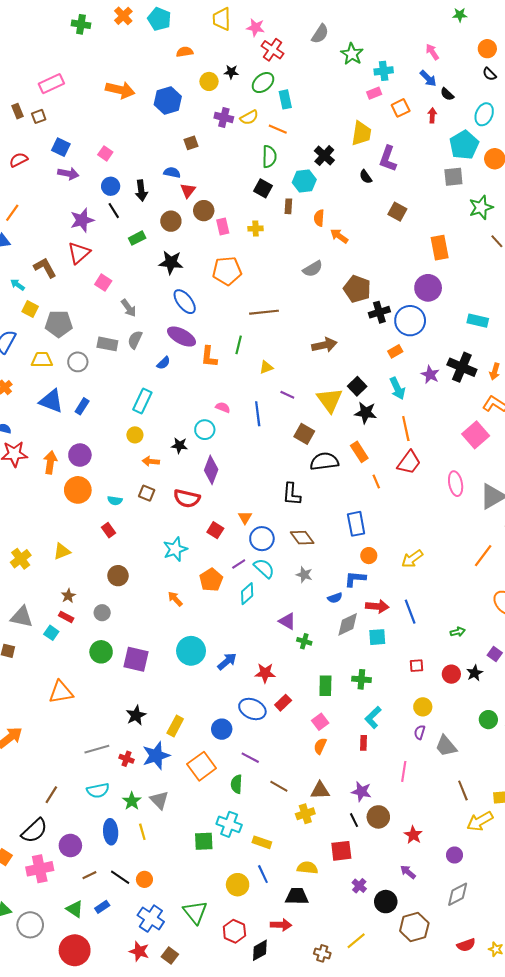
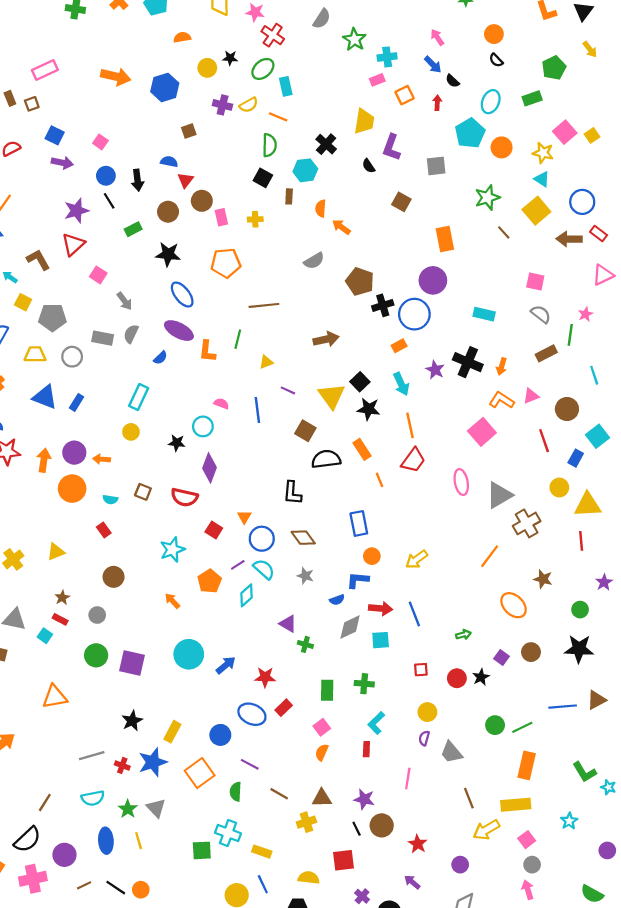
gray square: (453, 177) -> (436, 166), moved
orange arrow: (151, 461) -> (102, 459), moved

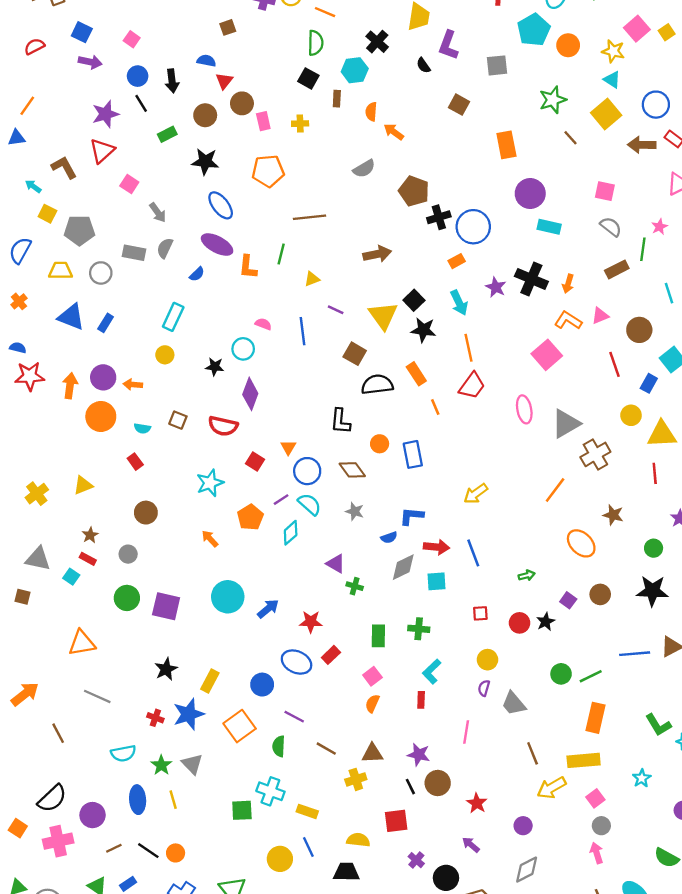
purple circle: (433, 280) -> (530, 194), moved
orange circle: (372, 556) -> (380, 444), moved
gray line: (92, 756) -> (97, 696), moved, turned 40
brown line: (45, 802) -> (58, 733), moved, turned -60

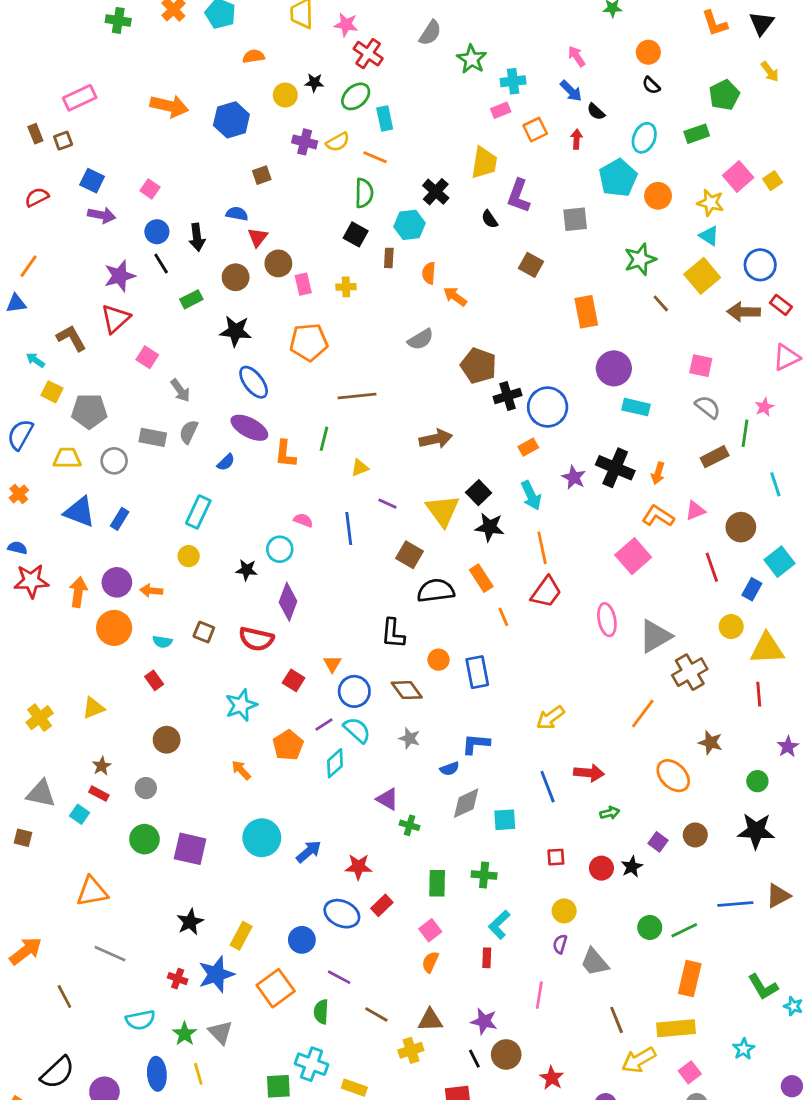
red arrow: (436, 547) -> (589, 773), moved

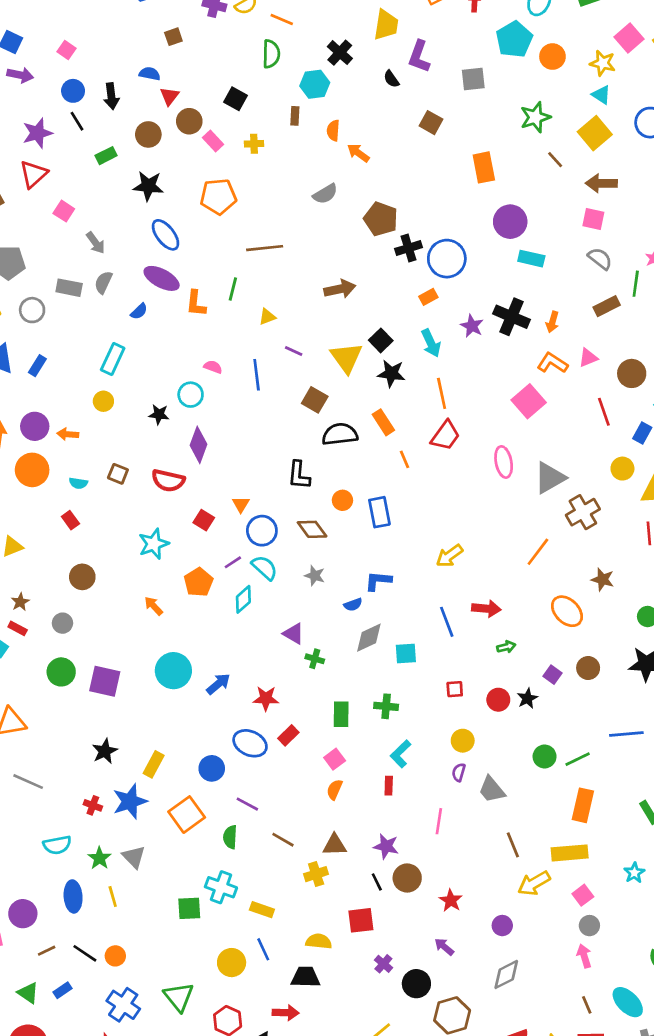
black square: (356, 234) -> (235, 99), moved
pink rectangle: (303, 284) -> (213, 141), turned -30
brown arrow: (744, 312) -> (601, 183), moved

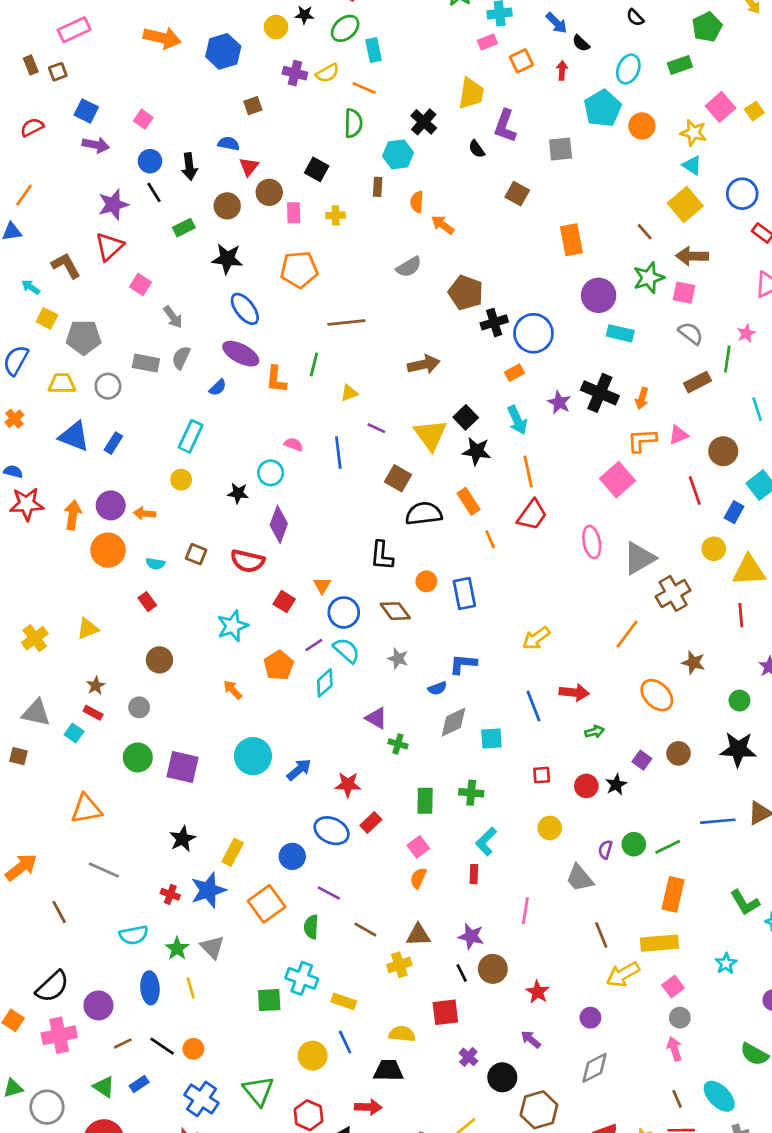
green star: (535, 117) -> (649, 278), moved
pink rectangle: (213, 141) -> (294, 213), turned 42
orange L-shape: (552, 363) -> (642, 440), turned -36
purple semicircle: (459, 772) -> (605, 850), moved

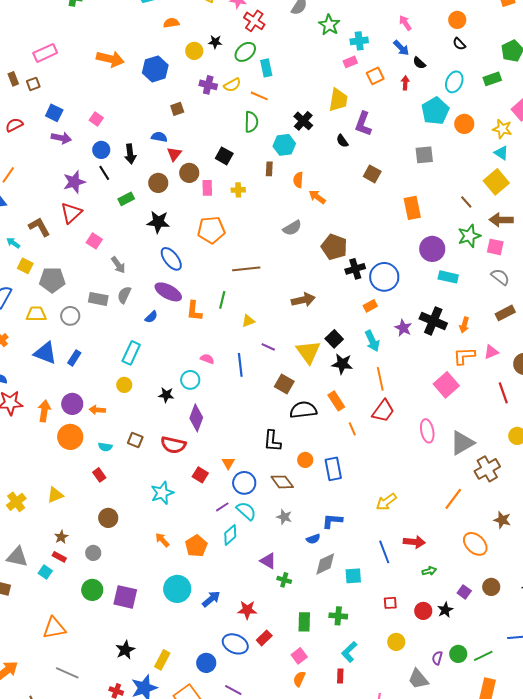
gray square: (561, 149) -> (424, 155), moved
orange pentagon: (279, 665) -> (196, 546), moved

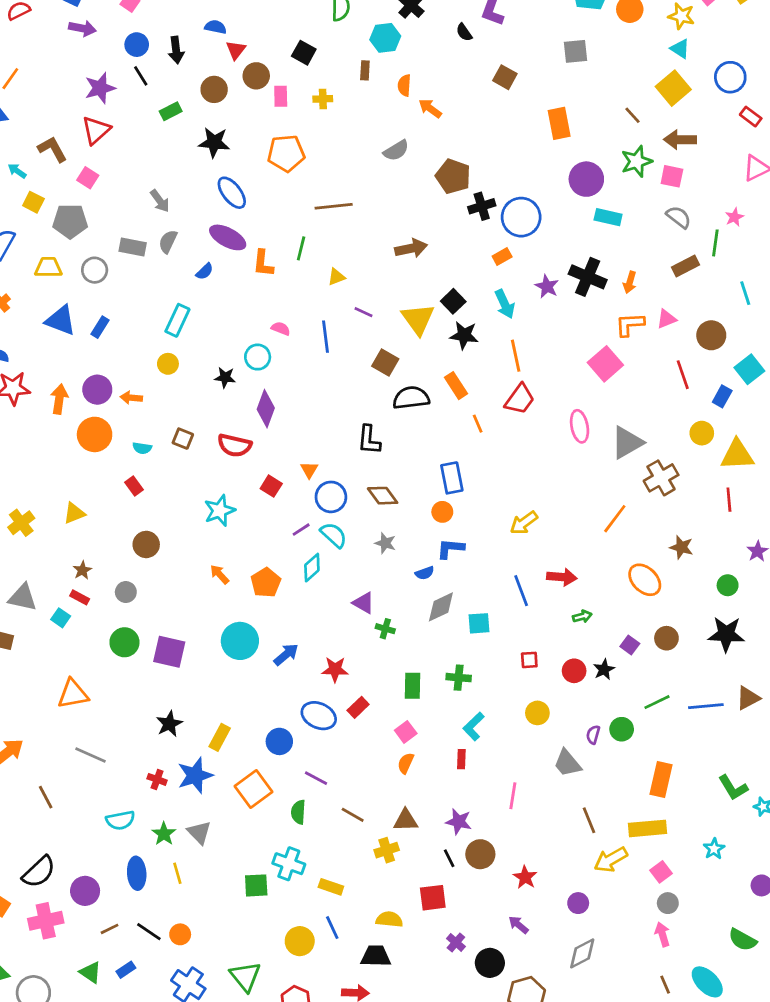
pink square: (94, 241) -> (88, 178), moved
orange circle: (305, 460) -> (442, 512), moved
green line: (483, 656) -> (657, 702), moved

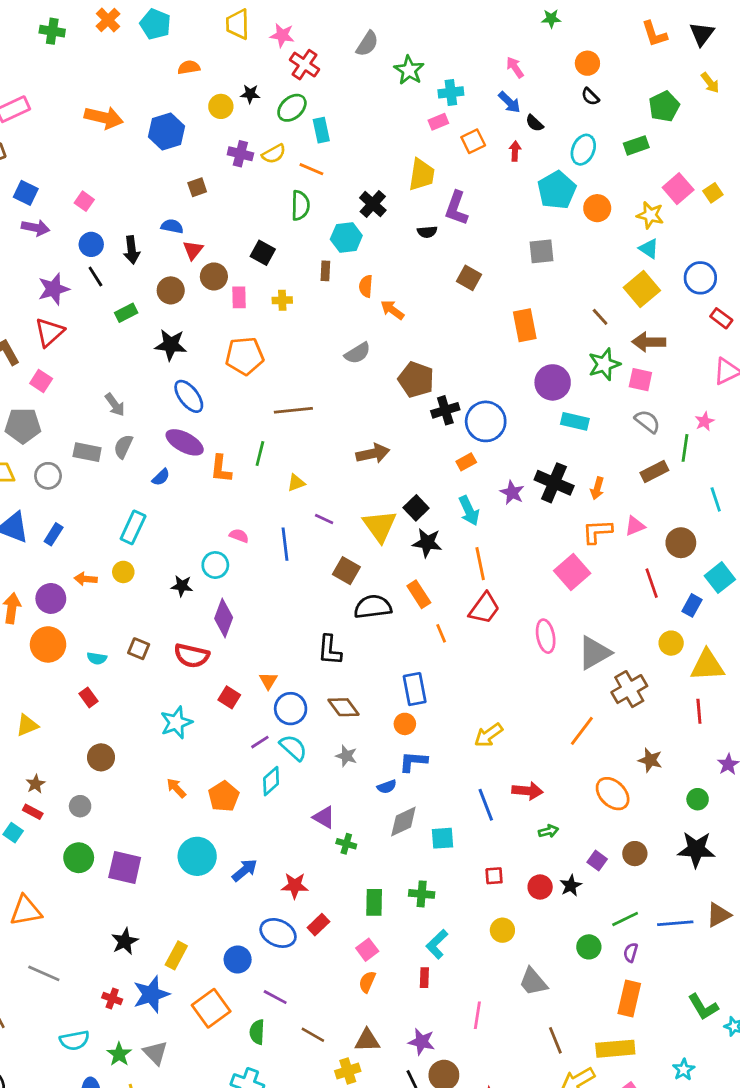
black semicircle: (464, 32) -> (427, 232), turned -60
orange arrow: (131, 398) -> (86, 579), moved
purple semicircle: (593, 735) -> (631, 953), moved

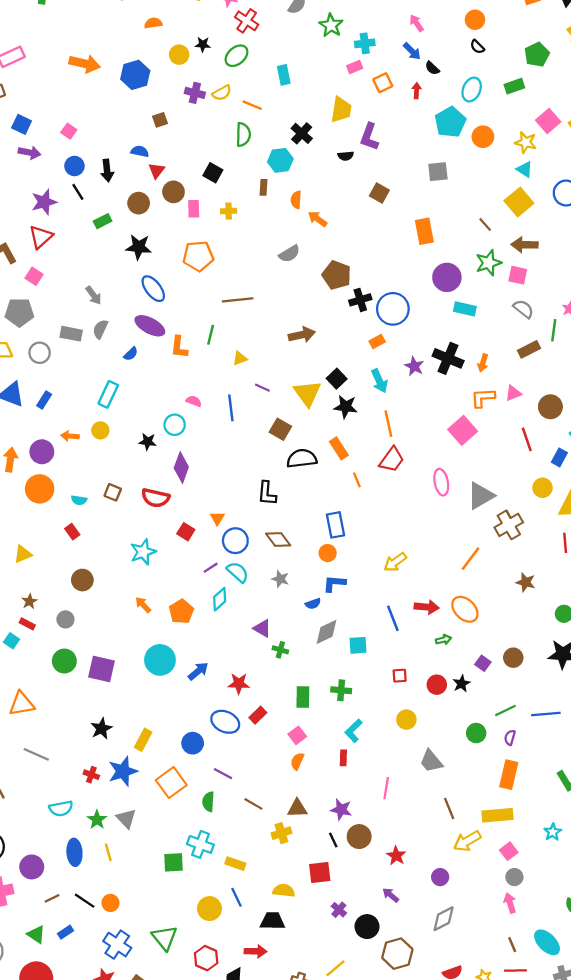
cyan rectangle: (321, 130) -> (284, 75), moved
orange ellipse: (613, 794) -> (465, 609), moved

